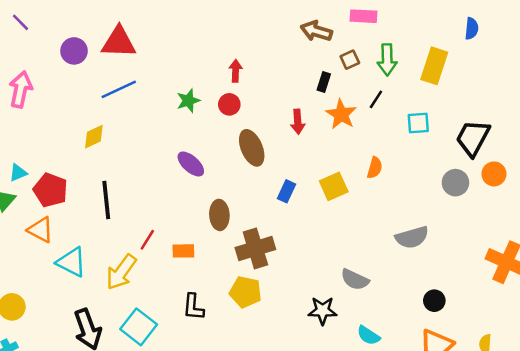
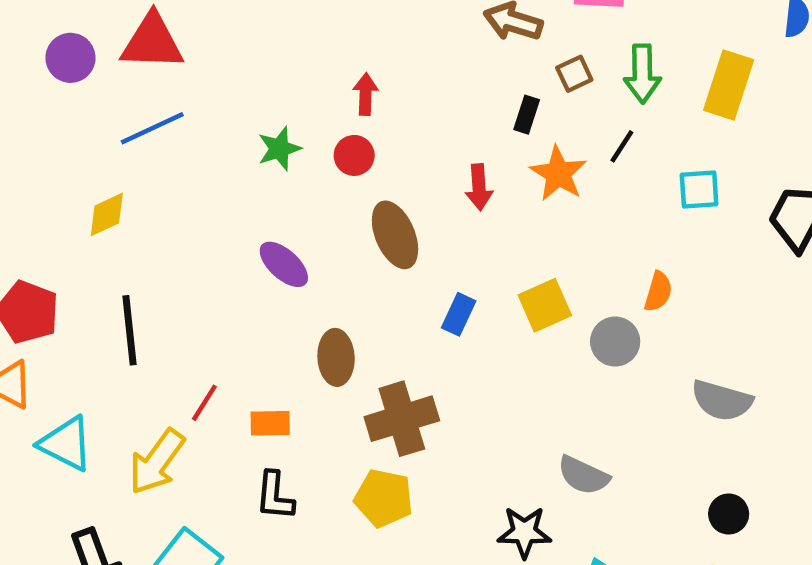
orange semicircle: (375, 168) -> (658, 292), moved
gray circle: (455, 183) -> (615, 342), moved
gray semicircle: (412, 237) -> (722, 401), moved, turned 32
black L-shape: (193, 307) -> (275, 496), moved

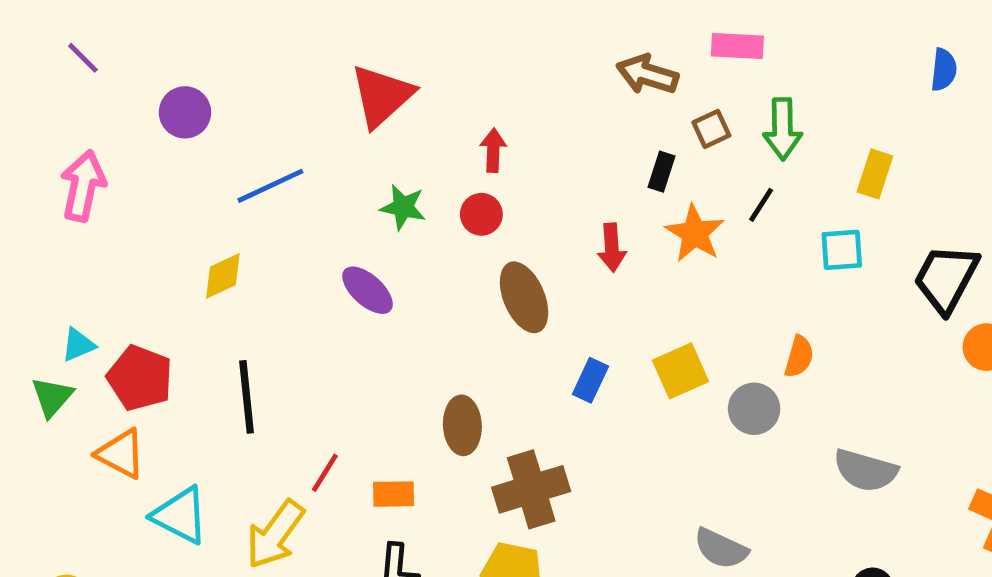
red triangle: (152, 42) -> (382, 96), moved, turned -44
yellow rectangle: (729, 85) -> (875, 174), moved, size x0.7
green star: (279, 149) -> (403, 207), turned 30
purple ellipse: (284, 264) -> (368, 290), moved

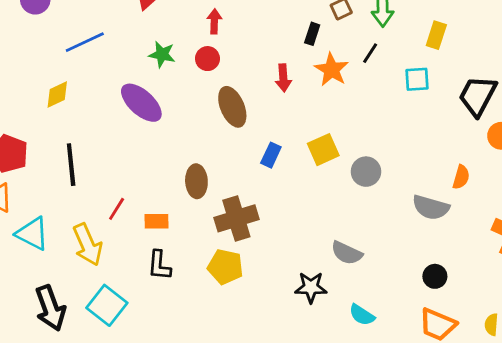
purple ellipse: (368, 290) -> (141, 103), size x1.4
orange semicircle: (799, 357) -> (461, 177), moved
yellow arrow: (275, 534) -> (88, 245), turned -60

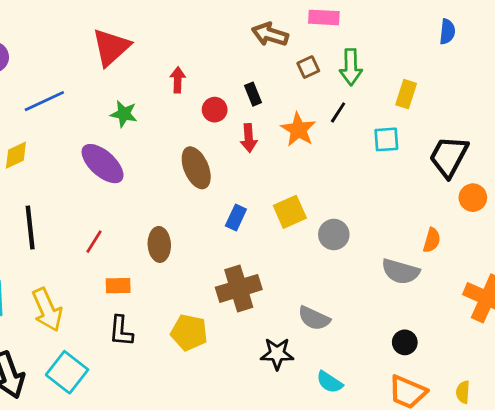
black rectangle: (312, 34) -> (253, 94), moved, turned -40
red circle: (207, 59) -> (215, 110), moved
red line: (117, 209) -> (94, 242), moved
brown cross: (236, 218) -> (239, 288), moved

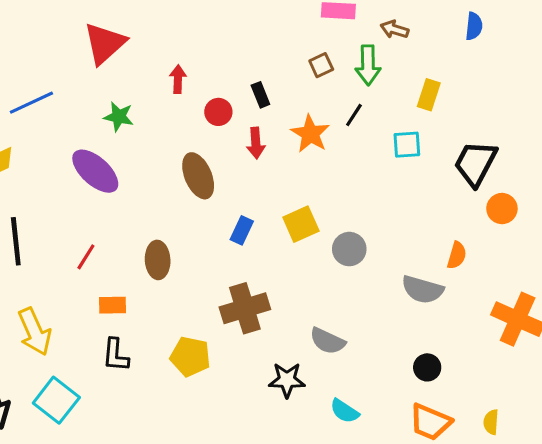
brown arrow: (270, 34) -> (394, 29), moved, size x0.7

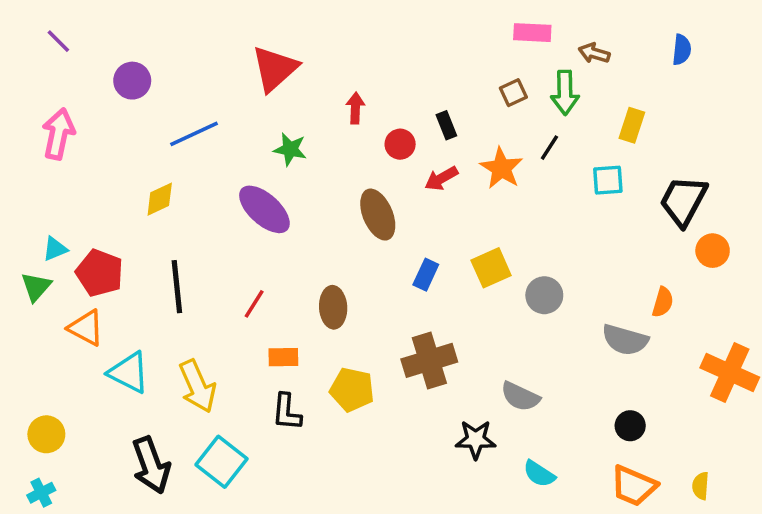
red arrow: (256, 143) -> (441, 178), turned 64
yellow pentagon: (190, 357) -> (352, 390), moved

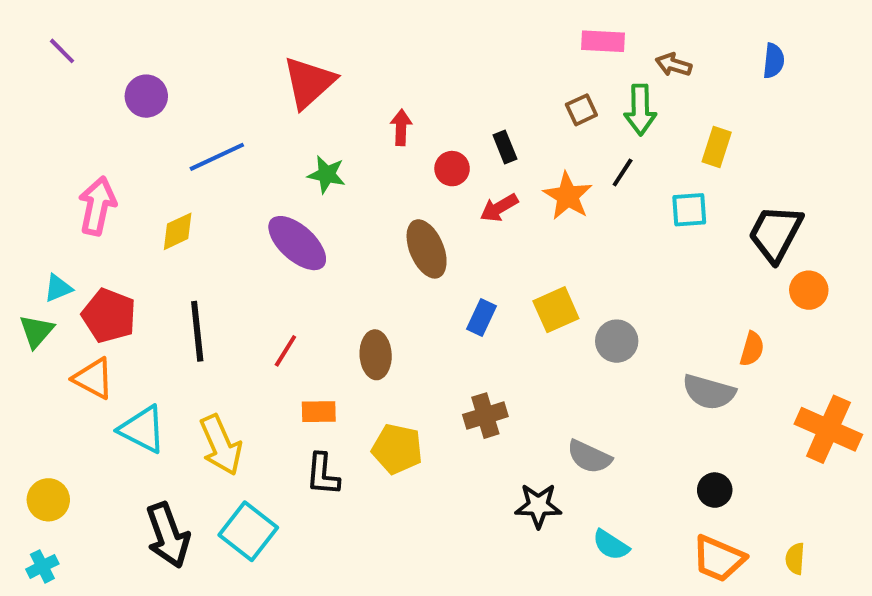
pink arrow: (58, 134) -> (97, 206), moved
brown cross: (429, 360) -> (485, 416), size x0.7

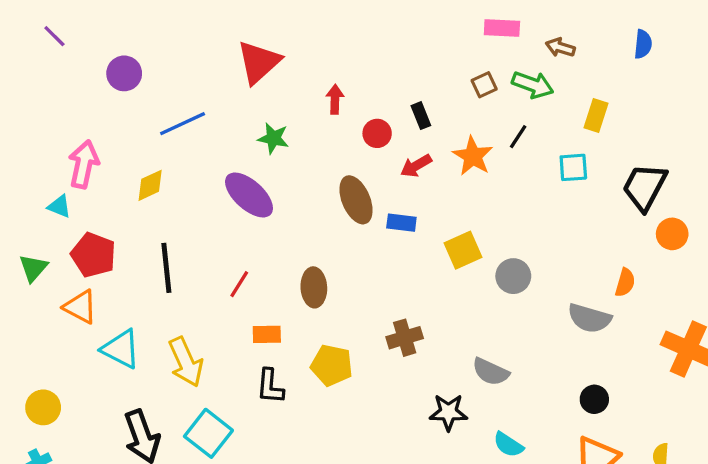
green arrow: (640, 110) -> (533, 85), turned -69
cyan triangle: (58, 288) -> (59, 206), moved, turned 45
blue rectangle: (481, 318) -> (401, 223), moved, turned 72

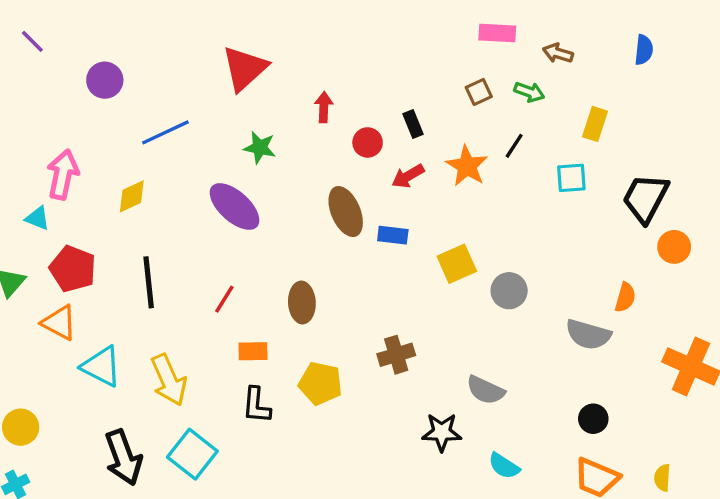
green arrow: (533, 85) -> (529, 92), size x0.7

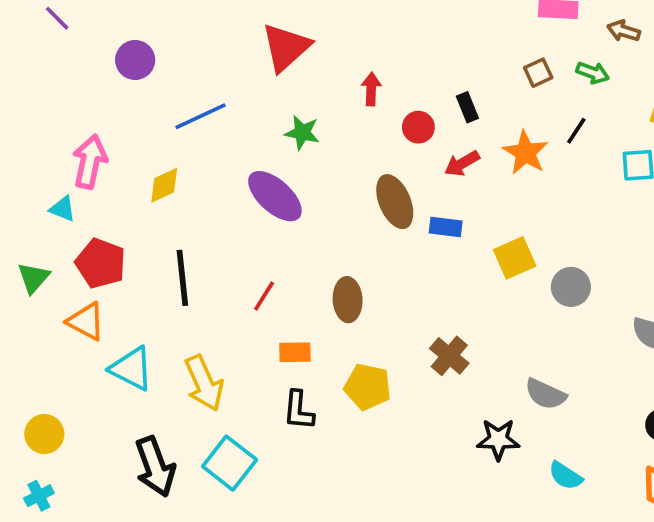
brown cross: (396, 355) -> (449, 356), turned -33

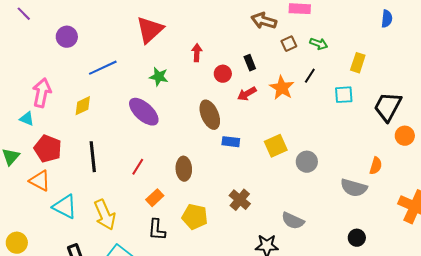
brown arrow: (624, 31) -> (264, 21), moved, size x1.4
blue rectangle: (446, 227) -> (231, 142), moved
orange rectangle: (295, 352) -> (155, 198), turned -42

